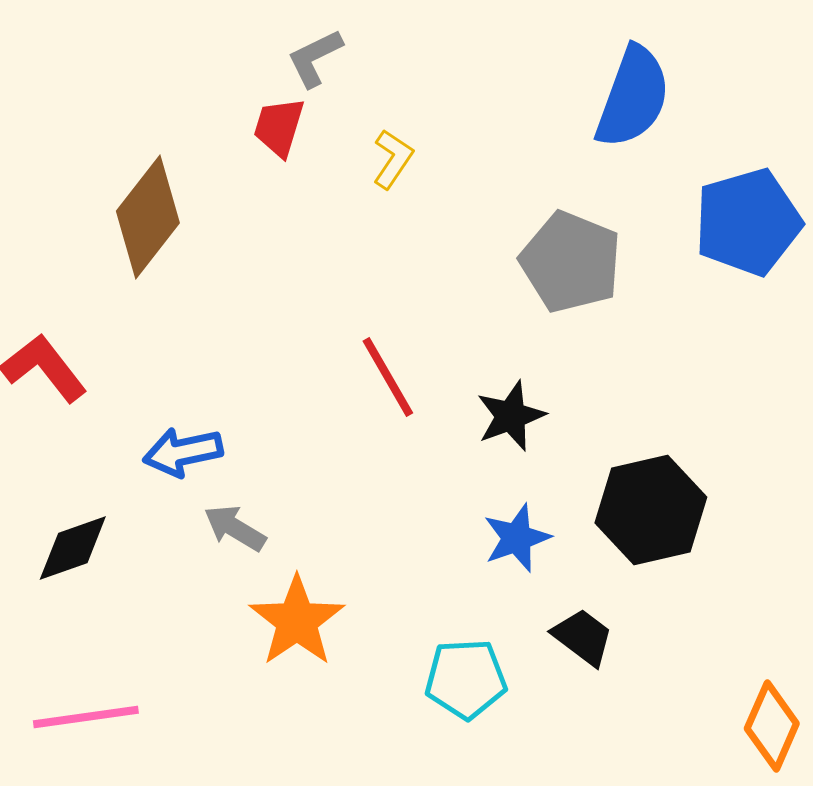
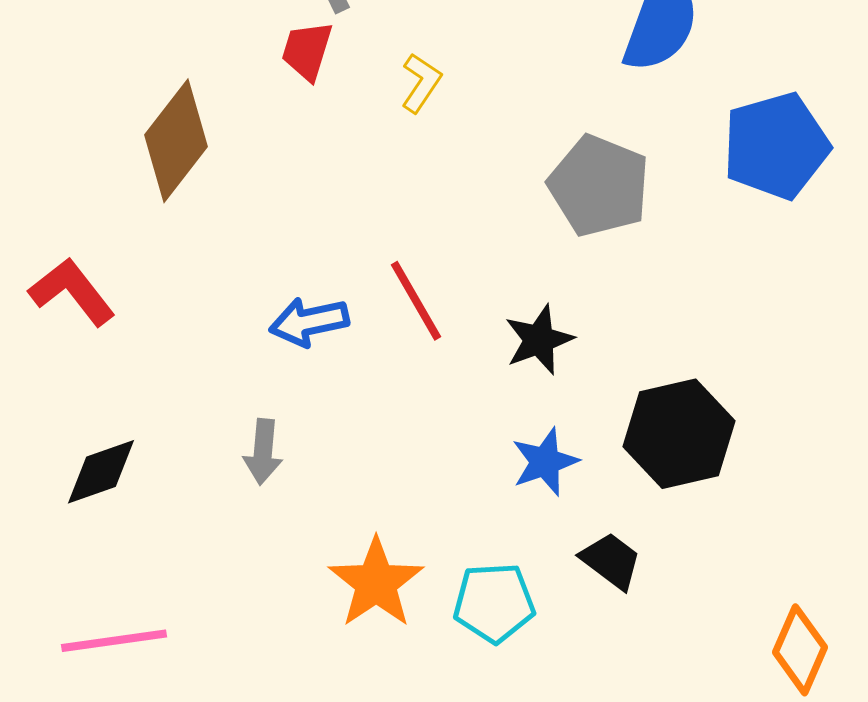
blue arrow: (183, 452) -> (309, 322), moved
gray arrow: (235, 528) -> (263, 452), turned -116
orange star: (297, 621) -> (376, 583), moved

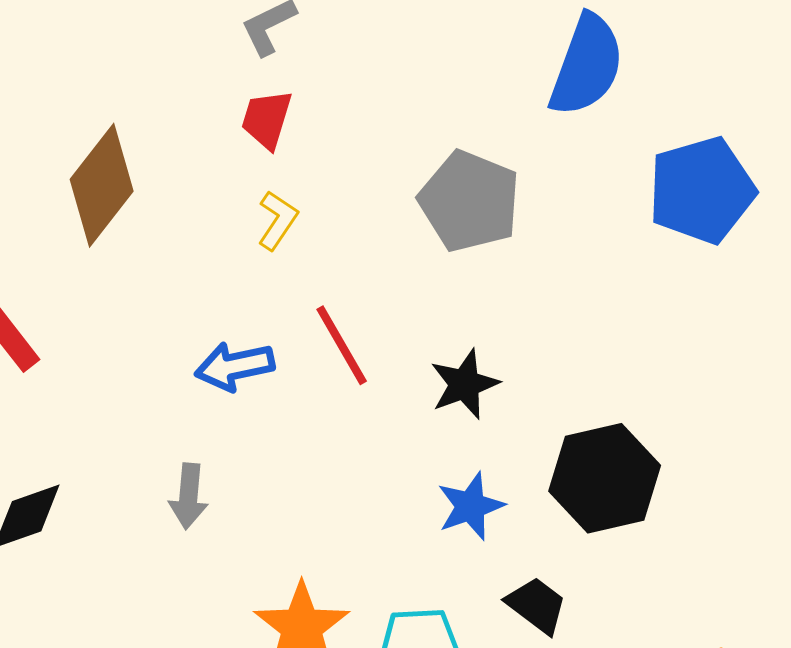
red trapezoid: (307, 51) -> (267, 119), moved
yellow L-shape: (421, 83) -> (278, 220), moved
gray pentagon: (599, 186) -> (470, 201), moved

